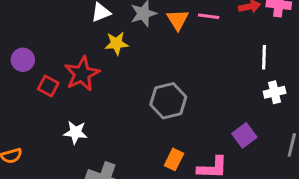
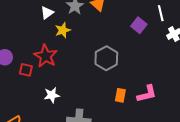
purple square: (244, 135) -> (139, 25), moved

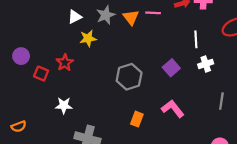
purple square: (139, 25) -> (171, 68), moved
red star: (46, 56) -> (65, 63), size x0.7
pink L-shape: (147, 94) -> (173, 109), moved, turned -125

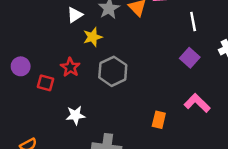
white line: (196, 39) -> (193, 21), moved
gray hexagon: (129, 77) -> (113, 71), moved

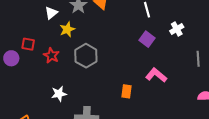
red square: (46, 83) -> (28, 44), moved

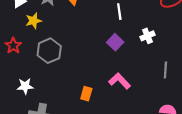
white star: (59, 94) -> (25, 86), moved

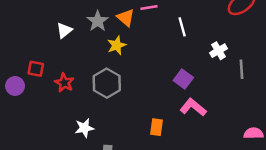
yellow star: (33, 21) -> (117, 45), moved
purple square: (115, 42) -> (183, 79), moved
gray line: (165, 70) -> (242, 69), moved

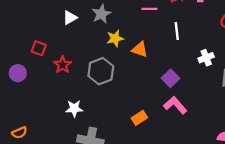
orange triangle: (126, 18) -> (140, 49), moved, turned -30
purple circle: (15, 86) -> (18, 73), moved
orange rectangle: (157, 127) -> (139, 118), turned 40

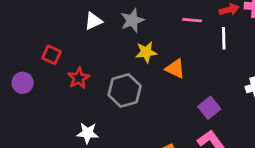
white line: (177, 31) -> (224, 38), moved

